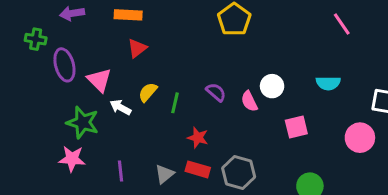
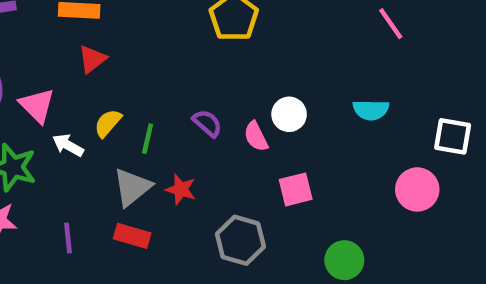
pink square: (296, 127) -> (296, 189), moved
red rectangle: (198, 169) -> (132, 236), moved
gray triangle: (164, 174) -> (132, 187), moved, size x1.4

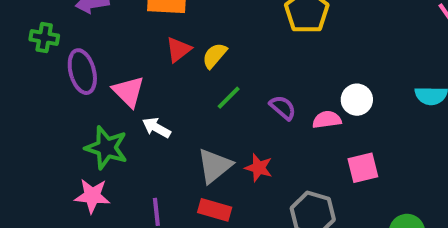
yellow semicircle: (108, 123) -> (215, 56), moved
pink semicircle: (256, 136) -> (327, 120), turned 108
green line: (148, 139) -> (229, 98), moved, turned 32

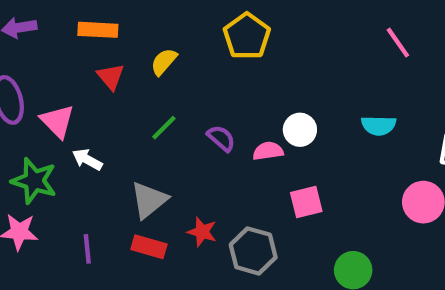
red triangle: (178, 50) -> (111, 77), turned -32
yellow semicircle: (215, 56) -> (164, 62), moved
red star: (259, 168) -> (202, 232), moved

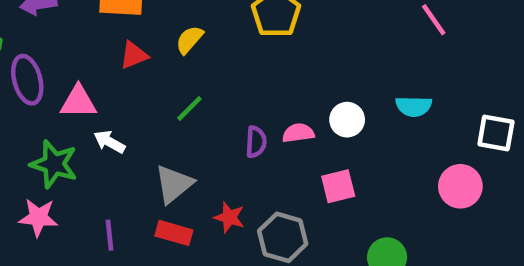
red triangle: (111, 77) -> (134, 55), turned 48
pink triangle: (57, 121) -> (78, 102), turned -45
white circle: (300, 130) -> (347, 120), moved
purple semicircle: (221, 138) -> (256, 142), moved, turned 52

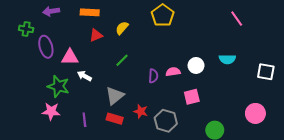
pink circle: (460, 186) -> (255, 113), moved

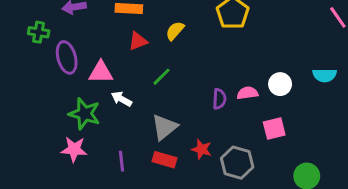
green line: (122, 60) -> (162, 77), moved

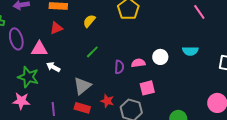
red triangle: (138, 41) -> (56, 28), moved
green line: (162, 77) -> (92, 52), moved
pink square: (274, 129) -> (147, 88), moved

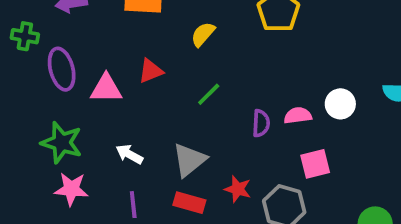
red triangle: (56, 28) -> (151, 71), moved
white arrow: (53, 67) -> (129, 154), moved
green star: (28, 77) -> (62, 143), moved

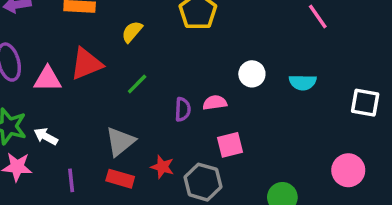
red triangle: (151, 71) -> (86, 64), size x1.5
white circle: (340, 104) -> (252, 74), moved
white arrow: (129, 154) -> (46, 136), moved

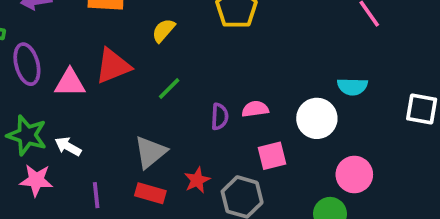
white circle: (252, 74) -> (317, 118), moved, size x1.4
red star: (162, 167) -> (197, 180), turned 30
pink circle: (348, 170) -> (354, 175), moved

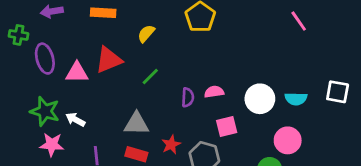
cyan semicircle: (352, 87) -> (296, 99), moved
gray triangle: (150, 152) -> (136, 124), turned 40

